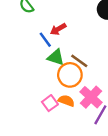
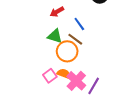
blue line: (45, 40) -> (79, 24), moved
pink cross: (91, 97) -> (76, 81), moved

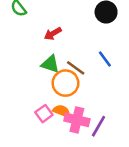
blue line: (79, 24) -> (105, 59), moved
pink cross: (76, 81) -> (77, 120), turned -30

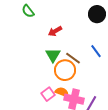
green triangle: (50, 64) -> (53, 55), turned 42

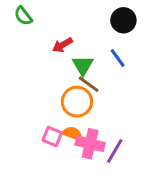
blue line: (96, 51) -> (118, 58), moved
green triangle: (53, 55) -> (83, 65), moved
pink square: (48, 94) -> (52, 136), turned -32

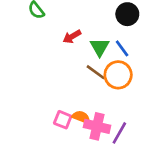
green triangle: (83, 65) -> (100, 47), moved
orange circle: (77, 102) -> (118, 75), moved

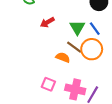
red arrow: (72, 37) -> (47, 22), moved
orange semicircle: (81, 117) -> (63, 57), moved

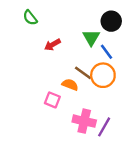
green triangle: (77, 28) -> (91, 38), moved
pink square: (48, 84) -> (52, 100), moved

